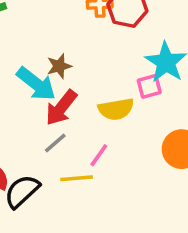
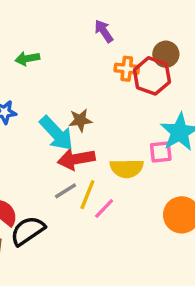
red arrow: (61, 108) -> (76, 159), turned 33
yellow line: (77, 178) -> (87, 195), moved, turned -72

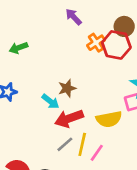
orange cross: (127, 69) -> (96, 43), turned -30
cyan arrow: (56, 133) -> (50, 101), size x0.6

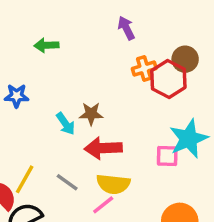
red arrow: (69, 119) -> (103, 148), moved
yellow semicircle: (109, 119) -> (113, 184), moved
gray line: (65, 144) -> (67, 182), turned 60
yellow line: (82, 144) -> (25, 179), moved

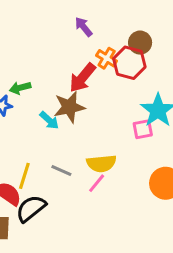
green arrow: (46, 45) -> (20, 88), moved
orange cross: (144, 69) -> (107, 58), turned -30
brown star: (91, 114) -> (69, 107), size x1.5
red arrow: (103, 148) -> (82, 78), moved, turned -36

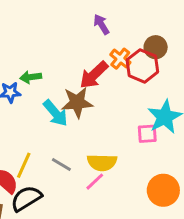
cyan arrow: (49, 120) -> (55, 113), size x1.4

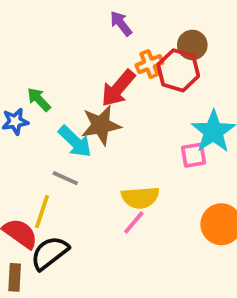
orange cross: (120, 59) -> (149, 64), turned 36
green arrow: (31, 77) -> (39, 99), turned 60
gray line: (61, 165) -> (65, 178), moved

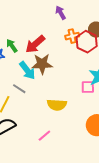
red arrow: (118, 88) -> (35, 44), moved
pink line: (134, 223) -> (44, 136), moved

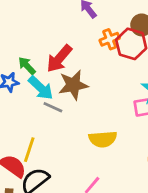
cyan arrow: (27, 70) -> (41, 88), moved
gray line: (19, 89) -> (53, 107), moved

